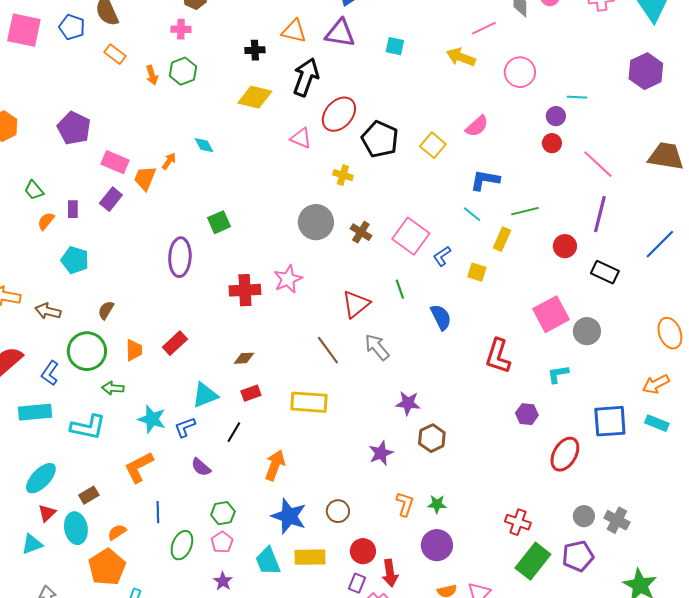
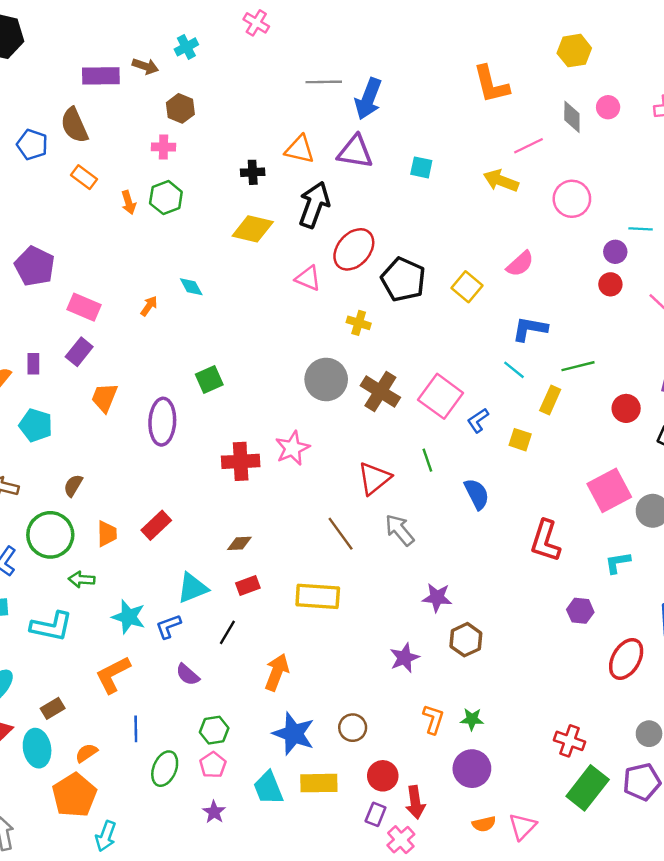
orange trapezoid: (145, 178) -> (104, 398), moved
brown cross: (361, 232) -> (380, 392), size x1.5

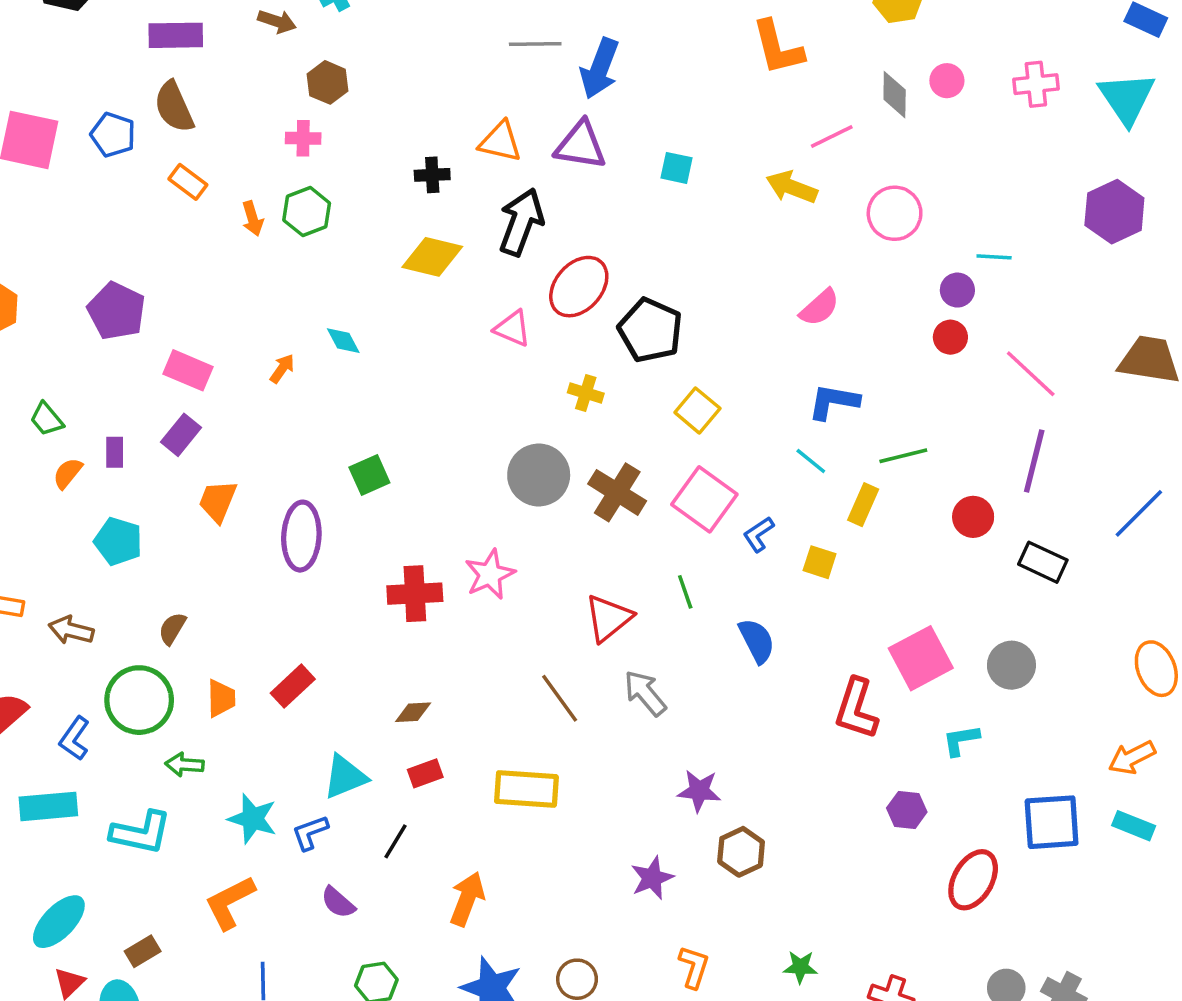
purple rectangle: (101, 76) -> (176, 35), moved
yellow square: (467, 287) -> (697, 410), moved
pink square: (609, 490) -> (921, 658), moved
green star: (472, 719) -> (800, 967), moved

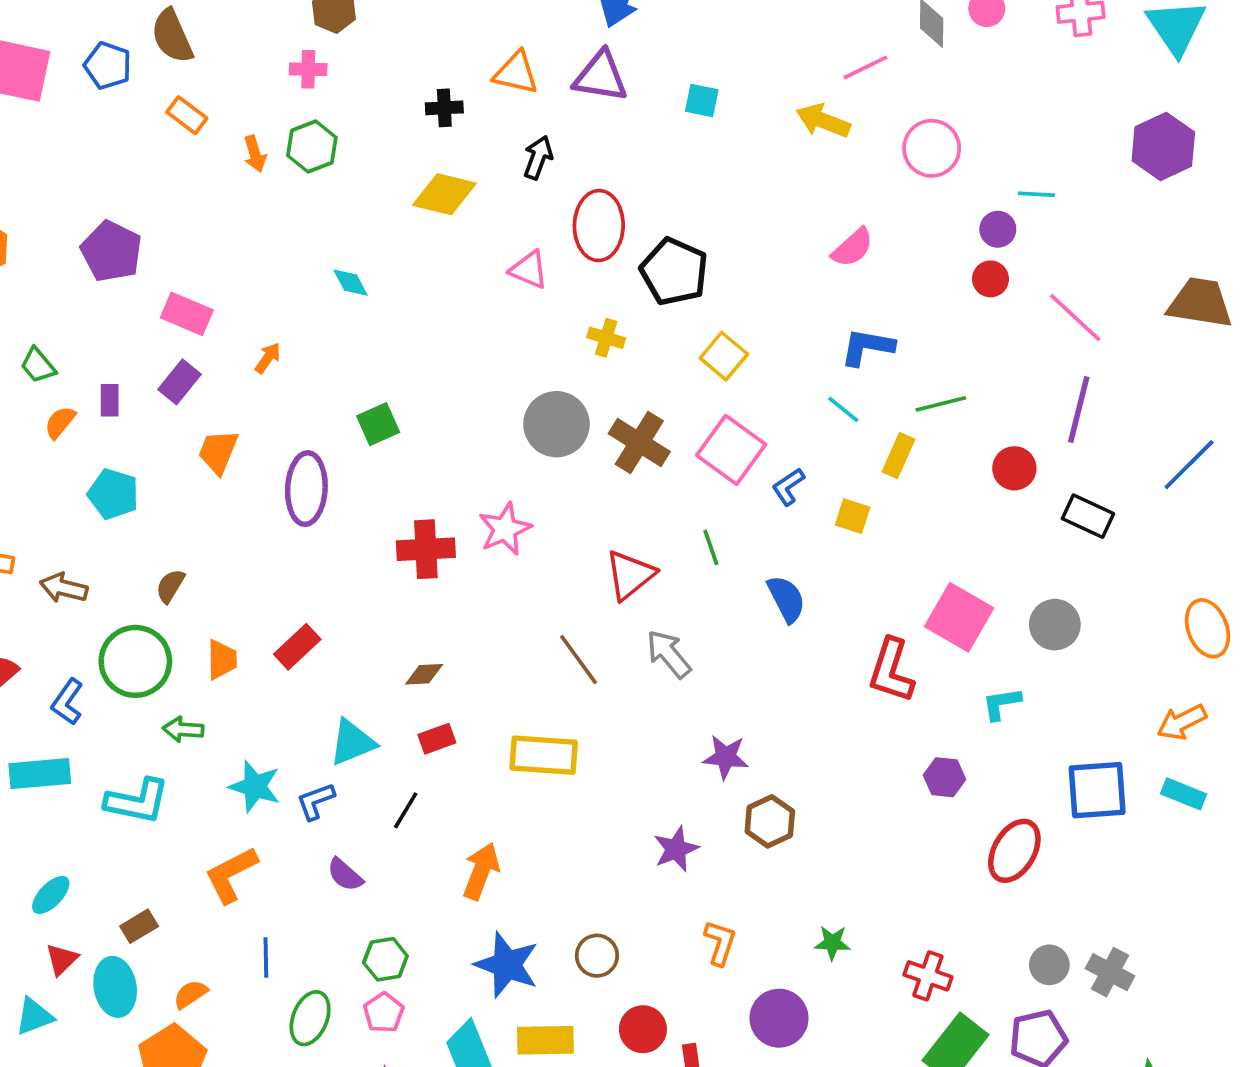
black arrow: (521, 222) -> (538, 158), size x0.6
red ellipse: (579, 287) -> (599, 226), turned -40
orange arrow: (282, 369) -> (268, 358), moved
pink square: (921, 658) -> (959, 617), turned -32
cyan ellipse: (59, 922) -> (51, 895), size x0.7

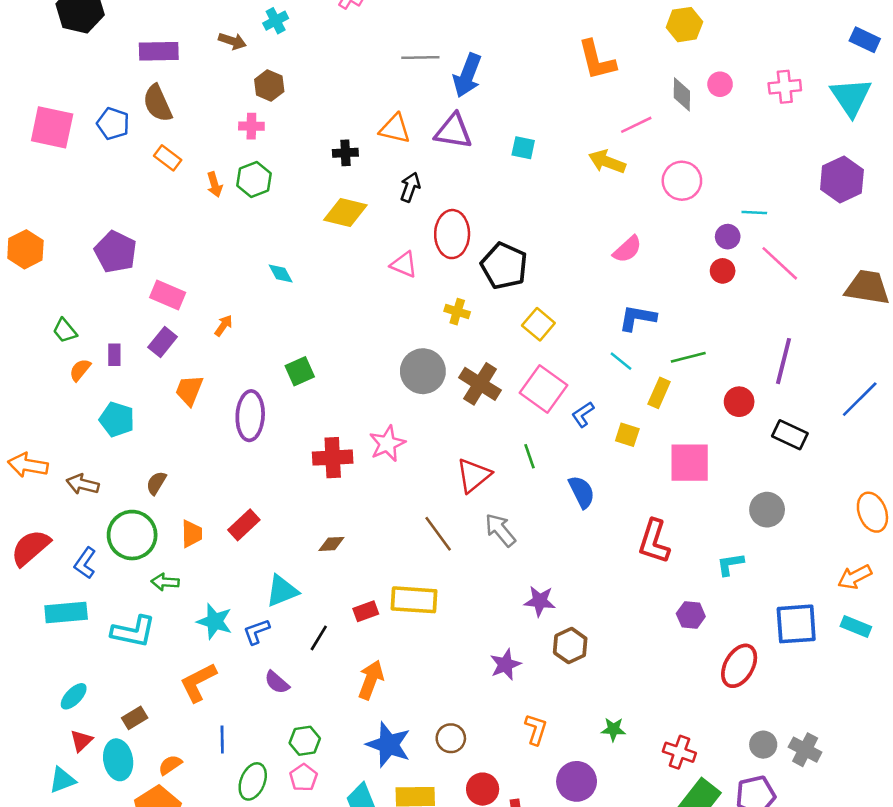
pink line: (1075, 318) -> (780, 263), moved
pink square: (959, 617) -> (690, 463), moved, turned -30
red rectangle: (437, 739) -> (366, 611), moved

